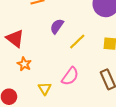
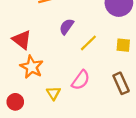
orange star: (24, 64) -> (32, 67), size x1.5

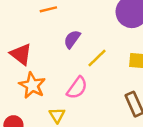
pink semicircle: (81, 80) -> (77, 88), moved

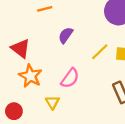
yellow line: (97, 58) -> (100, 52), moved

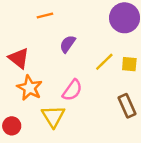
yellow triangle: (52, 102) -> (53, 116), size x1.5

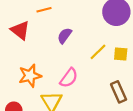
red triangle: (19, 58) -> (20, 30), moved
orange star: (30, 88) -> (30, 76), turned 30

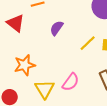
pink semicircle: (69, 78) -> (71, 82), moved

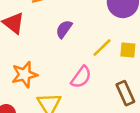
pink semicircle: (71, 82) -> (81, 77), moved

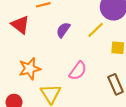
yellow line: (102, 48) -> (96, 30), moved

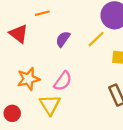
pink semicircle: (78, 71) -> (63, 81), moved

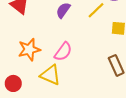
yellow triangle: (50, 105) -> (50, 75), turned -35

